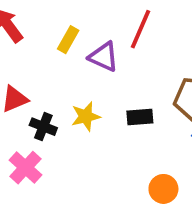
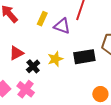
black rectangle: (140, 117) -> (84, 57), size x1.5
black cross: (43, 127) -> (33, 66), turned 32

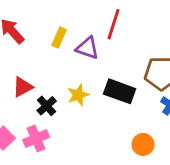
black rectangle: (84, 57) -> (120, 91), turned 30
pink cross: (26, 89) -> (36, 138), turned 30

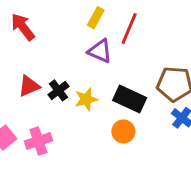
yellow rectangle: (59, 38) -> (96, 18), moved
black cross: (47, 106) -> (58, 90), moved
orange circle: (143, 144) -> (123, 131), moved

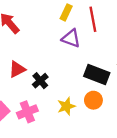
red line: (129, 29) -> (93, 19), turned -30
black cross: (58, 90) -> (40, 81), moved
yellow star: (86, 99) -> (66, 106), moved

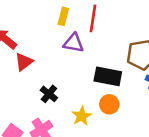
red line: (93, 19) -> (93, 18), turned 30
red triangle: (17, 69) -> (24, 62), moved

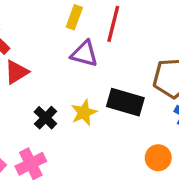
orange circle: (109, 104) -> (158, 158), moved
yellow star: (82, 116) -> (84, 113), moved

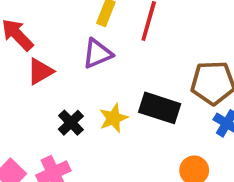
purple triangle: (84, 54) -> (97, 54), moved, turned -40

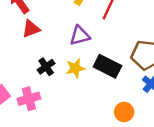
purple triangle: (97, 54) -> (80, 36), moved

